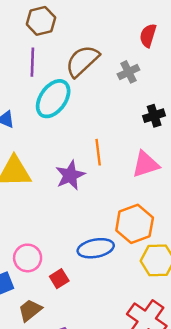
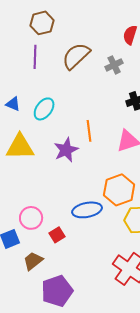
cyan ellipse: (53, 99) -> (44, 109), moved, size x0.7

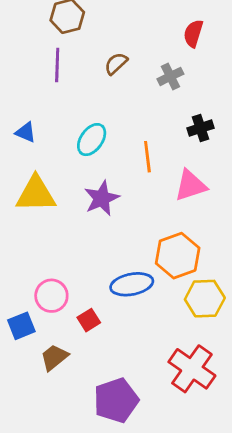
brown semicircle: (76, 56) -> (116, 64), size x0.6
cyan ellipse: (44, 109) -> (92, 140), moved
orange line: (89, 131) -> (147, 157), moved
purple pentagon: (57, 291) -> (116, 400), moved

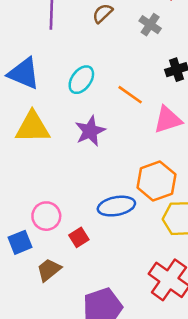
gray cross: (170, 76) -> (150, 25), turned -30
blue triangle: (26, 132) -> (24, 73), size x1.8
orange line: (147, 157) -> (130, 95), turned -48

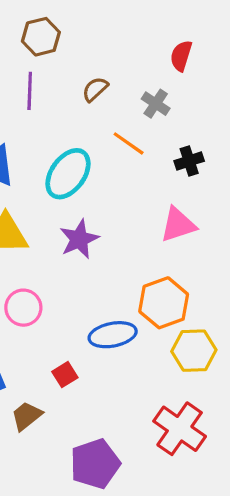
cyan ellipse: (81, 80) -> (68, 174), size x1.4
orange line: (130, 95) -> (129, 143), moved
pink circle: (46, 216) -> (23, 308), moved

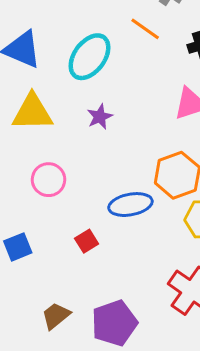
purple star: (79, 239) -> (100, 117), size x0.7
brown trapezoid: (27, 416) -> (56, 316), moved

